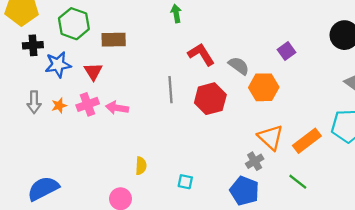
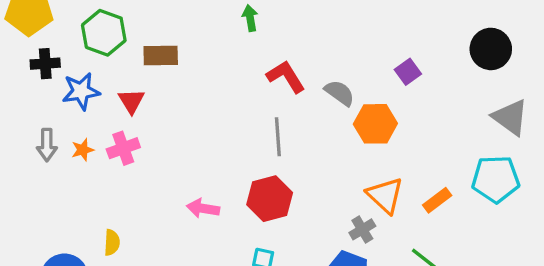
gray line: (171, 90) -> (278, 137), moved
red hexagon: (210, 99) -> (270, 199), moved
pink arrow: (117, 108) -> (203, 208), moved
orange rectangle: (307, 141) -> (437, 200), size x0.7
yellow semicircle: (141, 166) -> (112, 242), moved

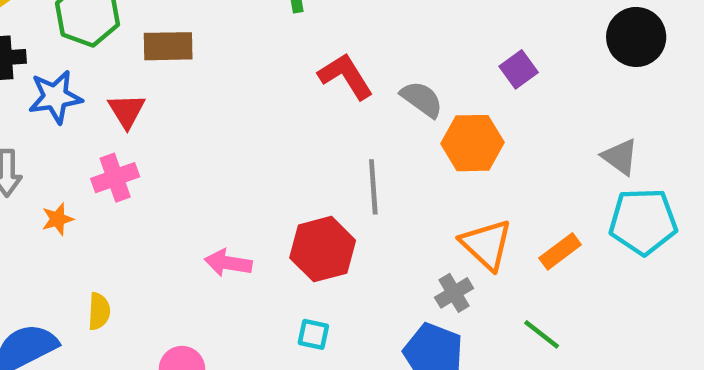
gray triangle: (510, 117) -> (620, 157), moved, size x0.7
gray line: (278, 137) -> (373, 187), moved
orange star: (83, 150) -> (58, 219), moved

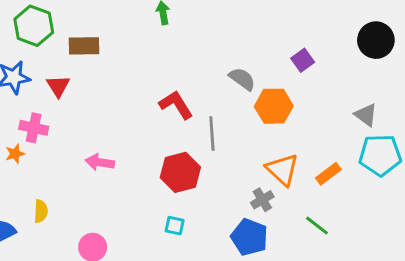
red L-shape: (346, 76) -> (176, 105), moved
pink cross: (115, 178) -> (34, 128), moved, turned 32
pink arrow: (228, 263) -> (100, 162), moved

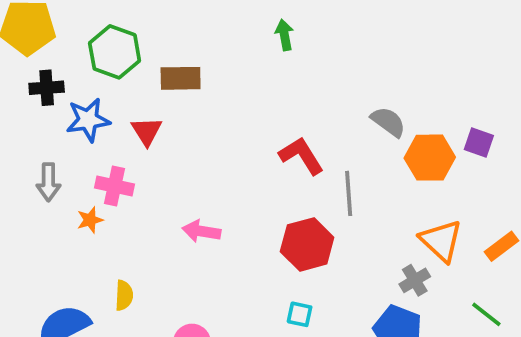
purple square: (303, 60) -> (479, 143), moved, turned -35

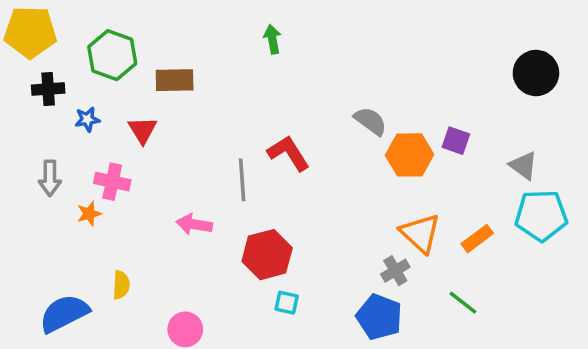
blue star: (88, 120) -> (87, 119), size x0.6
gray line: (349, 193) -> (242, 180), moved
red hexagon: (307, 244) -> (267, 255), moved

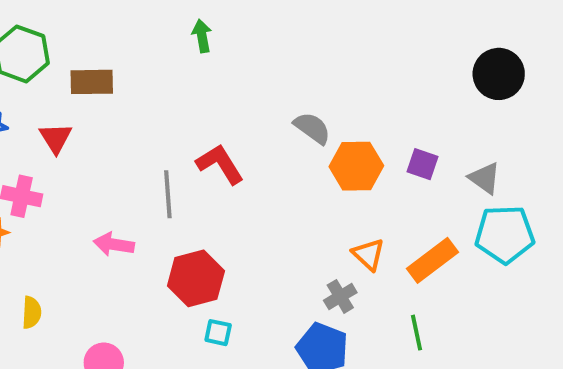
purple square: (456, 141) -> (423, 164), moved
orange triangle: (420, 233) -> (368, 254), size x0.7
orange rectangle: (477, 239) -> (433, 260), size x1.4
green line: (463, 303) -> (416, 333), turned 40

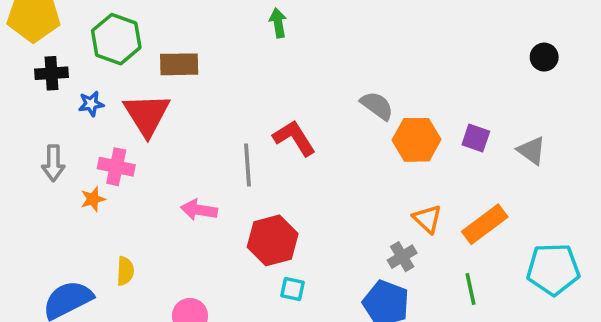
black circle: (499, 74) -> (544, 57), size x0.6
red triangle: (56, 138) -> (147, 115), size x1.6
cyan pentagon: (505, 234) -> (553, 269), moved

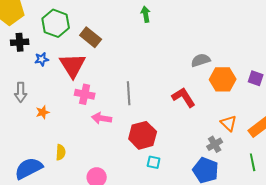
brown rectangle: (179, 64) -> (91, 37), turned 40
gray semicircle: (377, 106) -> (201, 60), turned -54
red L-shape: (294, 138) -> (184, 97), moved
pink cross: (116, 167) -> (85, 94), moved

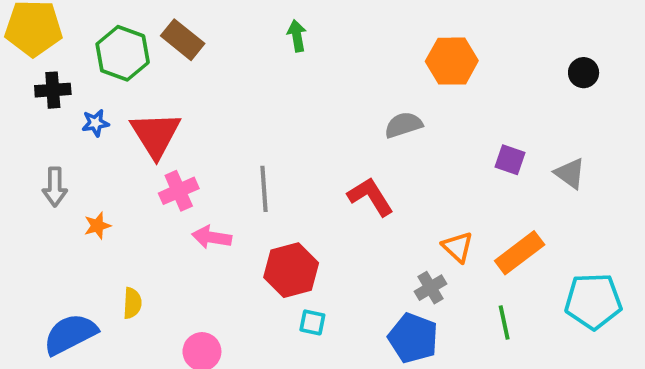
brown rectangle: (91, 37) -> (183, 40), moved
orange hexagon: (223, 79) -> (452, 61), moved
pink cross: (85, 94) -> (179, 191), turned -36

